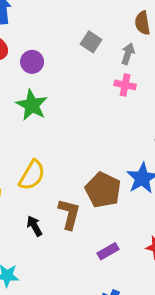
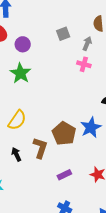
gray square: (91, 42) -> (63, 34), turned 32

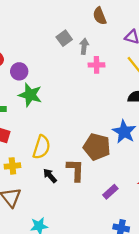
gray arrow: (87, 43) -> (84, 46), moved
purple circle: (23, 44) -> (19, 71), moved
black arrow: (16, 154) -> (50, 176), moved

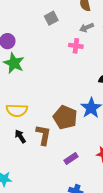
gray arrow: (84, 46) -> (87, 28), moved, turned -128
yellow semicircle: (42, 147) -> (17, 110), turned 65

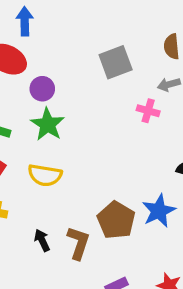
gray square: (51, 18) -> (116, 62), size x1.5
yellow semicircle: (17, 110) -> (45, 175), moved

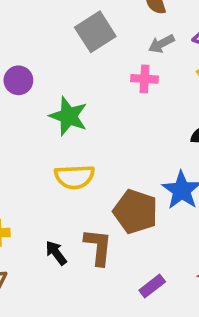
green star: (48, 124) -> (68, 116), moved
yellow semicircle: (45, 175) -> (74, 177), moved

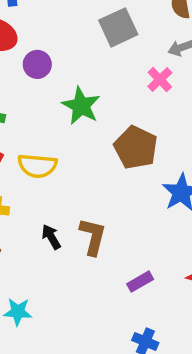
pink cross: (145, 79) -> (160, 80), turned 35
yellow semicircle: (74, 177) -> (37, 166), moved
brown pentagon: (136, 212) -> (136, 147), moved

